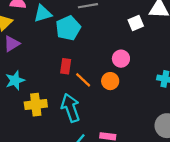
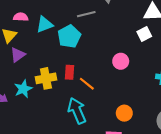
white square: (136, 23) -> (144, 34), moved
orange circle: (110, 81) -> (124, 113), moved
yellow cross: (36, 105) -> (46, 78), moved

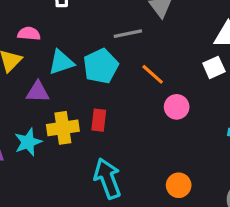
cyan triangle: (45, 25) -> (61, 62), moved
purple triangle: (18, 55) -> (38, 92), moved, turned 35
orange line: (87, 84) -> (153, 74), moved

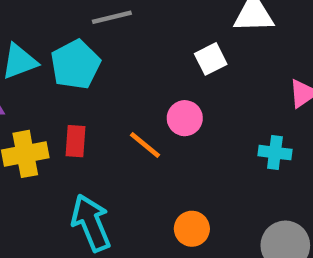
white square: (214, 67) -> (211, 59), moved
orange line: (153, 74) -> (145, 145), moved

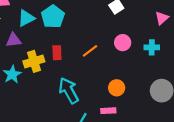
pink circle: (185, 118) -> (123, 43), moved
orange line: (145, 145) -> (90, 51), turned -70

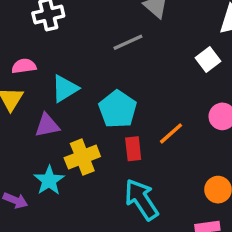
cyan pentagon: (53, 17) -> (118, 109), moved
red rectangle: (57, 53) -> (133, 149), moved

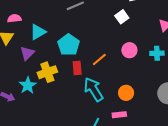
purple triangle: (47, 125) -> (27, 53), turned -35
cyan arrow: (141, 200) -> (93, 89), moved

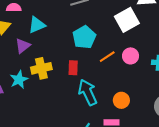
white square: (122, 17) -> (127, 20), size x1.6
cyan pentagon: (69, 45) -> (84, 37), moved
orange line: (99, 60) -> (107, 57), moved

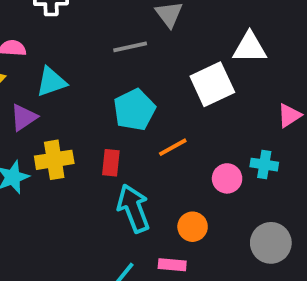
pink circle: (131, 56) -> (227, 178), moved

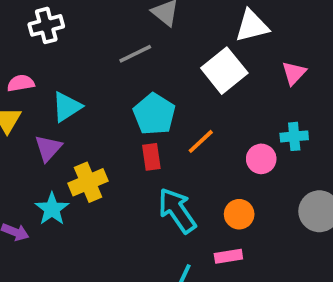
pink triangle: (289, 116) -> (294, 73), moved
red rectangle: (111, 163) -> (151, 157), moved

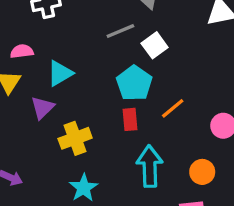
white square: (224, 71) -> (155, 45), moved, size x0.7
cyan star: (52, 209) -> (84, 188), moved
cyan arrow: (177, 210) -> (150, 166), turned 30

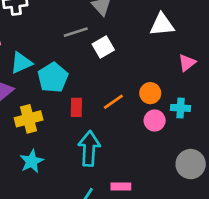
cyan pentagon: (134, 83) -> (53, 78), moved
orange circle: (202, 172) -> (150, 93), moved

